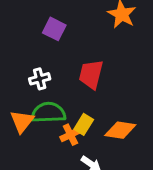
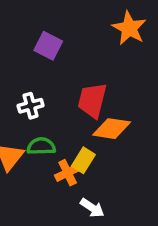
green semicircle: (48, 113) -> (41, 146), size x0.7
orange diamond: (120, 130) -> (112, 129), moved

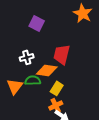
orange diamond: (112, 129) -> (47, 70), moved
orange cross: (68, 173) -> (56, 105), moved

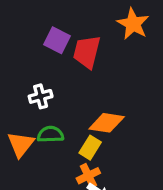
red trapezoid: (62, 54) -> (87, 52), moved
orange diamond: (47, 70) -> (107, 123), moved

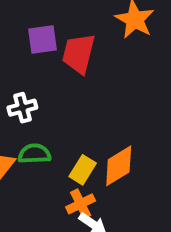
purple square: (57, 40) -> (43, 40), turned -35
orange diamond: (107, 123) -> (119, 166), moved, turned -40

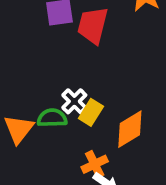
white cross: (22, 108) -> (74, 101), moved, turned -30
yellow rectangle: (83, 170) -> (91, 112), moved

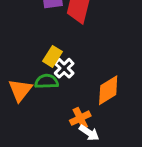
yellow rectangle: (91, 112) -> (52, 56), moved

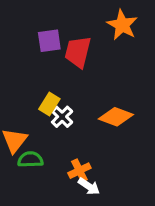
green semicircle: (47, 81) -> (30, 159), moved
orange diamond: (108, 90) -> (116, 117), moved, turned 52

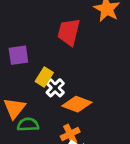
purple square: (49, 41) -> (18, 55), moved
orange diamond: (116, 117) -> (77, 104), moved

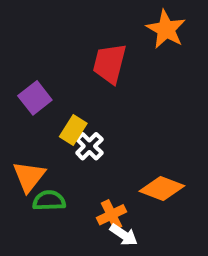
purple square: (18, 55) -> (35, 98), turned -30
orange diamond: (77, 104) -> (162, 189), moved

